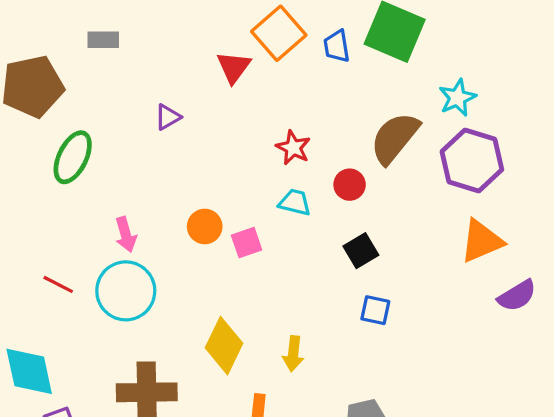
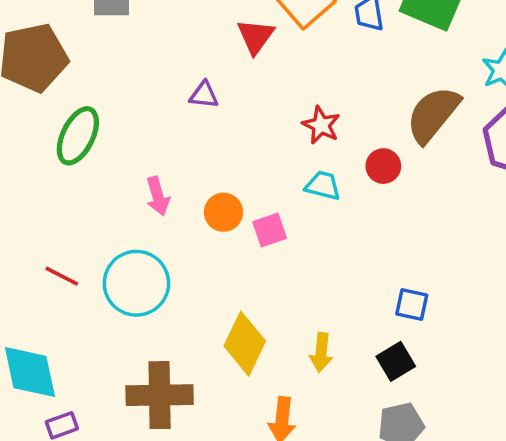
purple triangle: (168, 117) -> (204, 95), moved, turned 36
pink arrow: (126, 235) -> (158, 196), moved
black square: (361, 251) -> (396, 361), moved

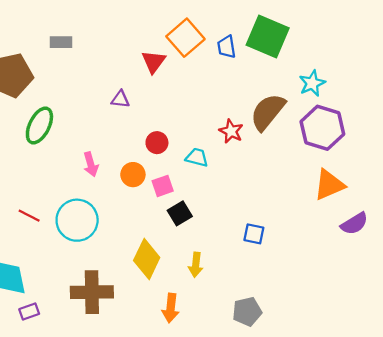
red star: (321, 125) -> (231, 131), moved
red circle: (383, 166) -> (157, 143), moved
black square: (396, 361) -> (180, 213), moved

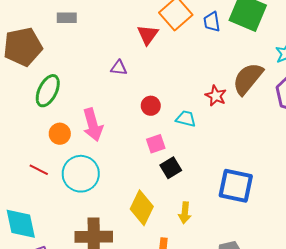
pink arrow: (91, 164) -> (93, 125), size x1.5
orange circle: (133, 175) -> (60, 134), moved
blue square: (254, 234) -> (236, 186), size x1.8

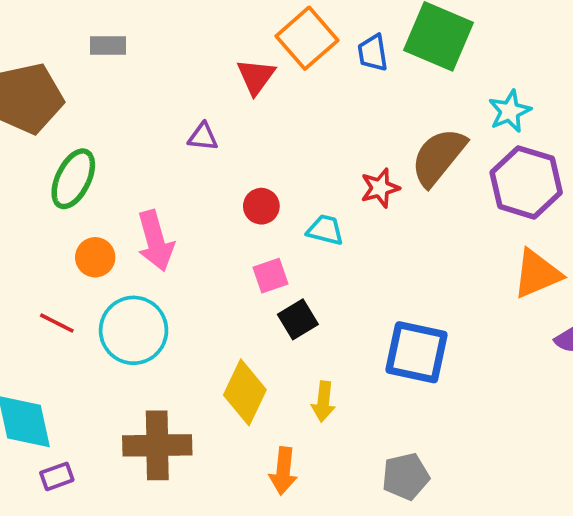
red star: (216, 96) -> (380, 188), turned 30

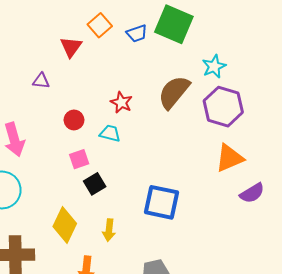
orange square: (307, 38) -> (100, 25), size x0.7
blue trapezoid: (373, 53) -> (137, 34), turned -100
red star: (380, 188) -> (121, 102), moved, turned -30

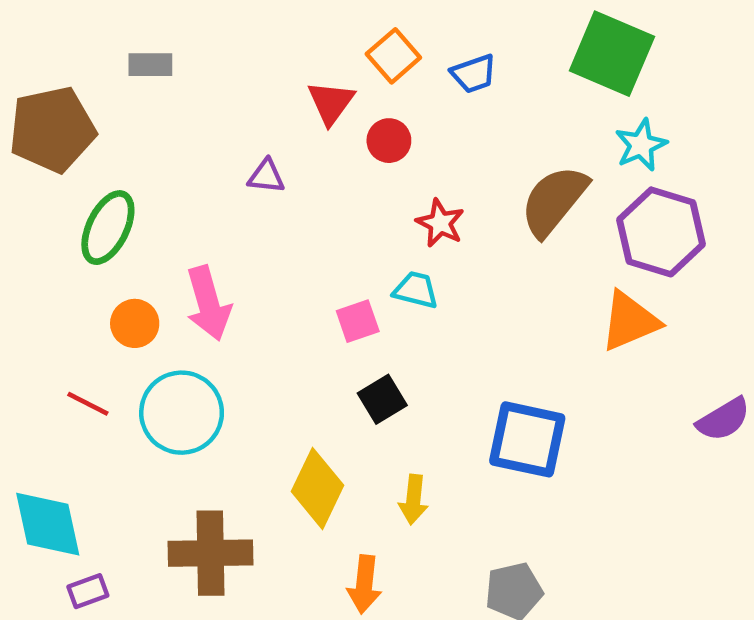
green square: (174, 24) -> (612, 54), moved
red circle: (74, 120) -> (389, 141), moved
orange triangle: (229, 158) -> (630, 321), moved
pink square: (79, 159) -> (358, 321), moved

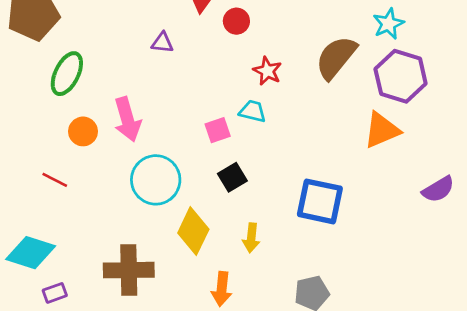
cyan circle: (182, 413) -> (156, 180), moved
cyan diamond: (48, 524) -> (31, 253), turned -60

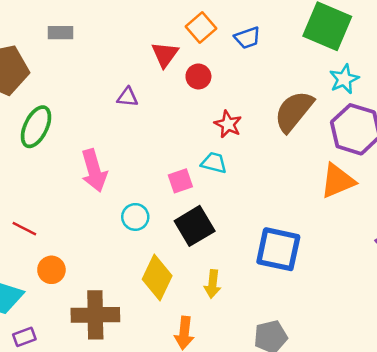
orange circle: (83, 131) -> (51, 270), moved
black square: (232, 177) -> (195, 226), size x1.4
cyan circle: (156, 180) -> (135, 217), moved, size x0.6

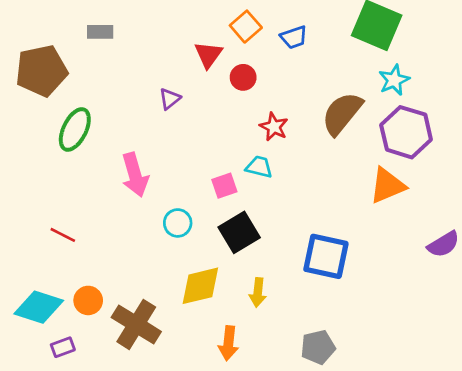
purple triangle: (128, 97) -> (170, 99), turned -45
orange circle: (51, 270) -> (88, 300), moved
yellow diamond: (157, 278) -> (200, 286), turned 51
brown cross: (95, 315) -> (136, 324), turned 33

